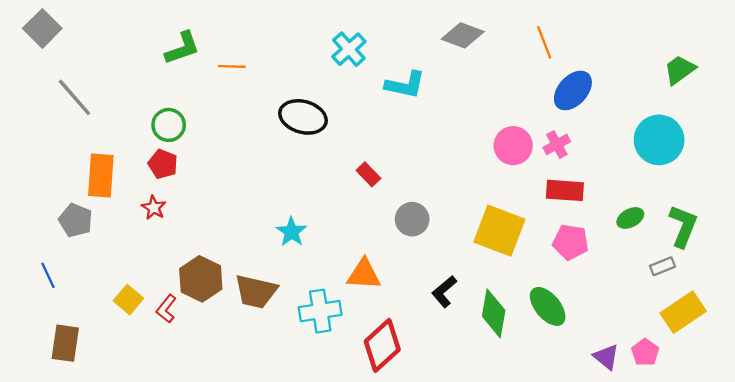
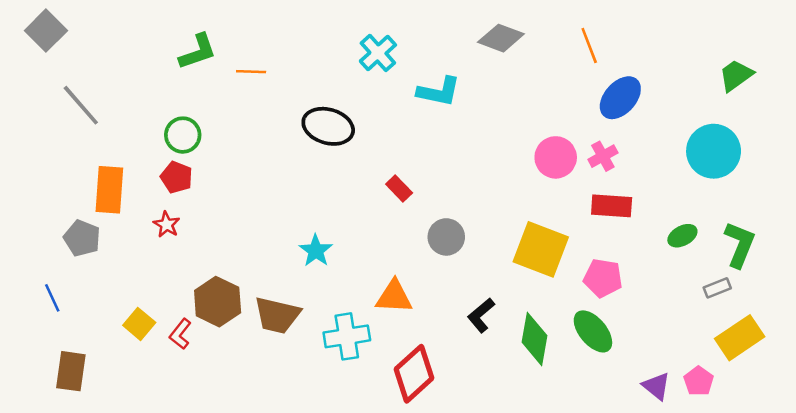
pink pentagon: (571, 242) -> (603, 278), moved

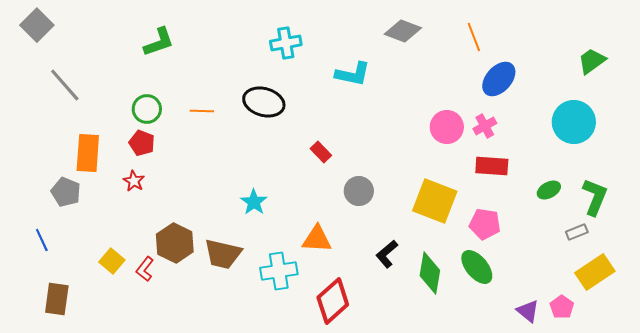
cyan cross: (378, 53) -> (286, 43), moved, turned 32
orange line: (251, 72) -> (202, 111), moved

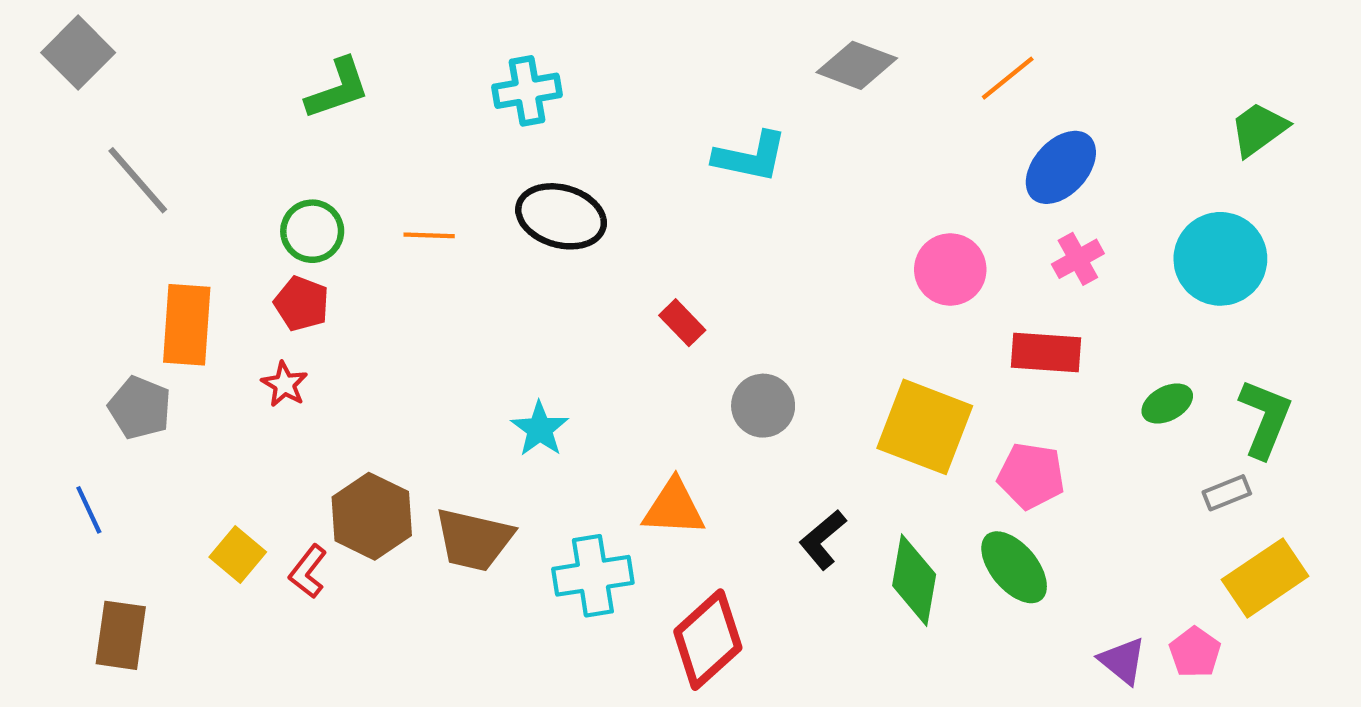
orange line: (474, 37) -> (1008, 78), turned 72
cyan cross: (286, 43) -> (527, 91), moved
pink cross: (485, 126) -> (1078, 259), moved

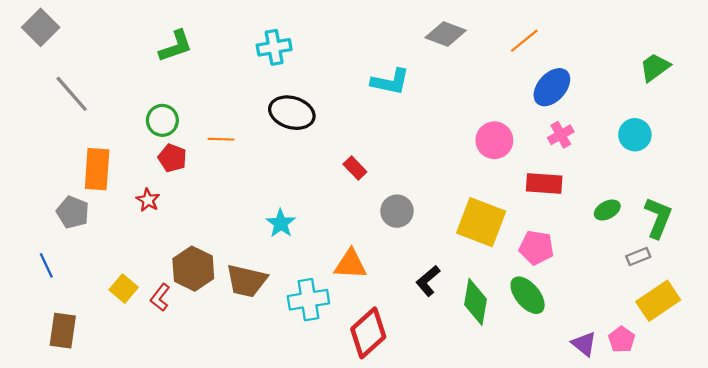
orange line: (429, 235) -> (221, 139), moved
cyan circle: (1220, 259) -> (635, 135), size x0.7
red pentagon: (302, 304) -> (172, 158), moved

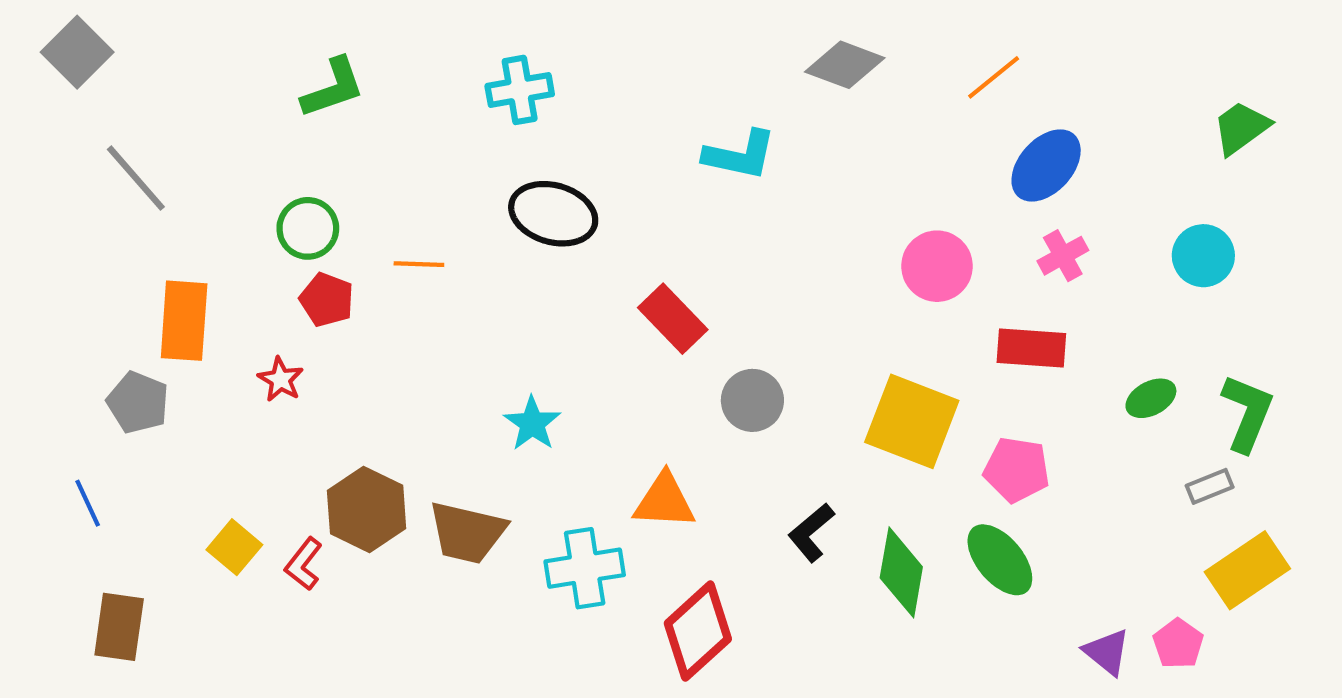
red rectangle: (355, 168) -> (673, 319), size x1.5

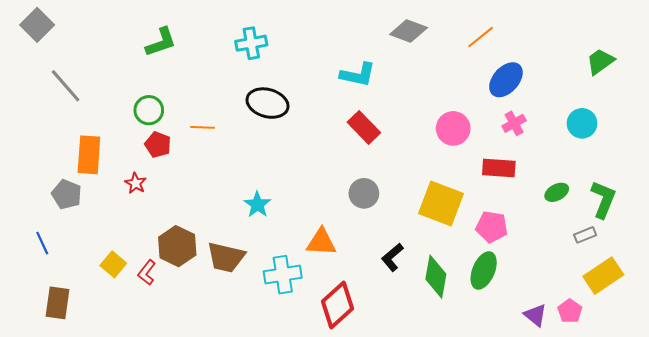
red rectangle: (673, 319) -> (364, 127), moved
green ellipse: (1000, 560) -> (484, 270), turned 63

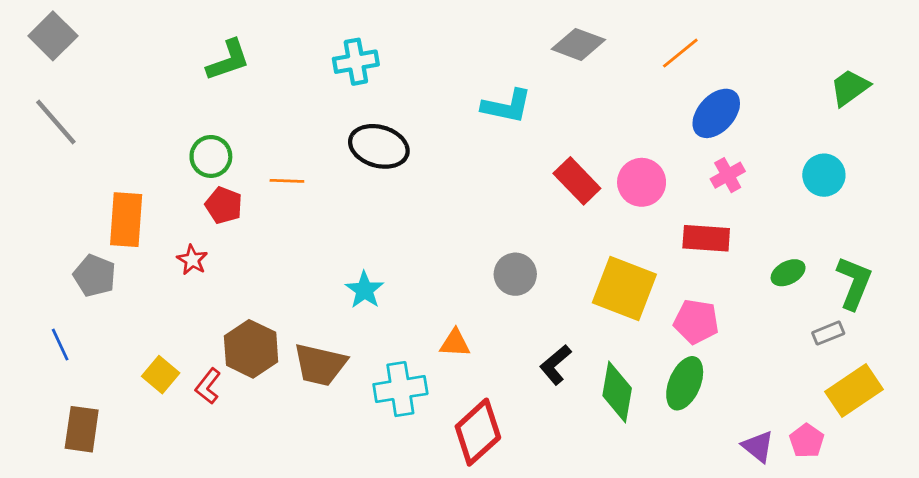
gray line: (66, 86) -> (56, 122), moved
red rectangle: (364, 127) -> (577, 181), moved
orange triangle: (321, 242) -> (455, 343), size x0.7

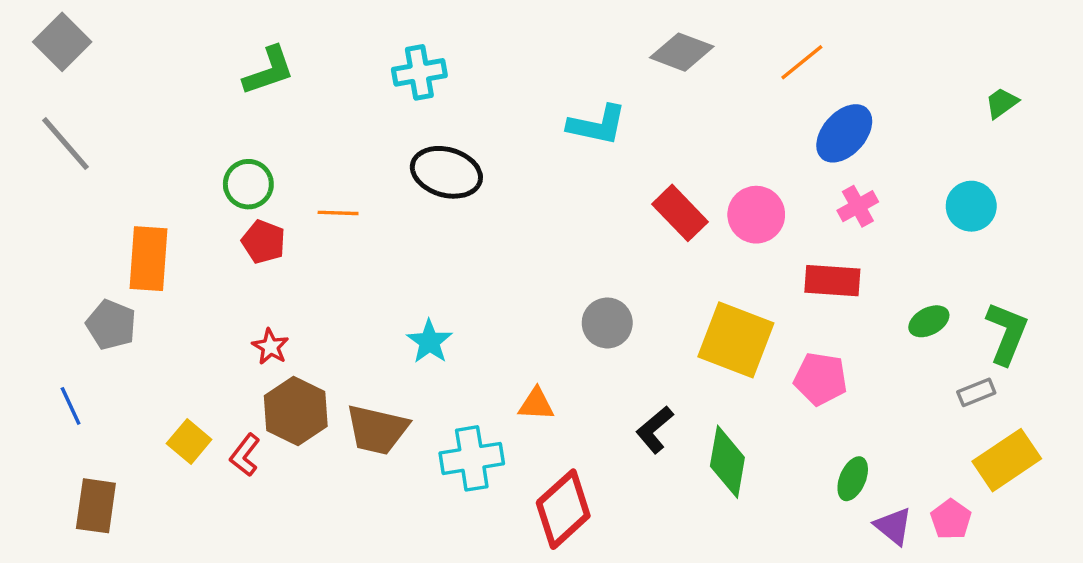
green trapezoid: (850, 88) -> (1002, 103), size x0.7
red star: (192, 260) -> (270, 347), moved
green ellipse: (685, 383) -> (853, 479), moved, size x0.7

